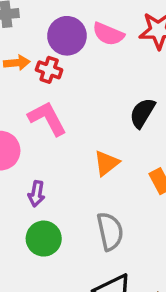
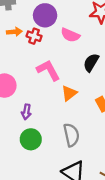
pink semicircle: (108, 34) -> (70, 35), moved
pink L-shape: (47, 118) -> (48, 70), moved

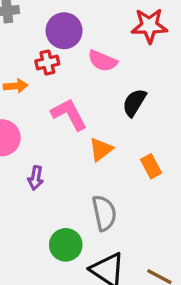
orange arrow: (14, 32) -> (16, 86), moved
red cross: (34, 36) -> (47, 63), turned -32
green circle: (31, 139) -> (66, 245), moved

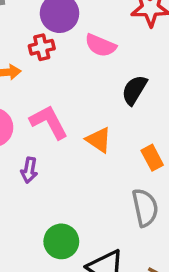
pink L-shape: (69, 114) -> (49, 122), moved
orange triangle: (101, 149) -> (99, 140), turned -48
gray semicircle: (104, 213) -> (145, 208), moved

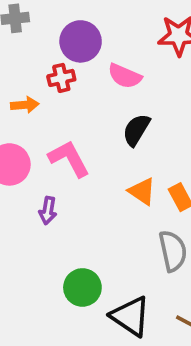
black semicircle: (134, 90) -> (136, 130), moved
orange triangle: (99, 140) -> (142, 191), moved

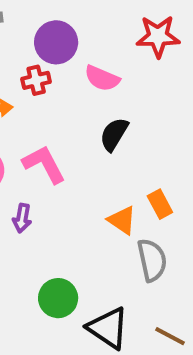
orange triangle: (142, 191) -> (122, 220), moved

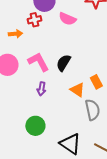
black semicircle: (114, 134) -> (63, 63), moved
purple arrow: (22, 218) -> (41, 89), moved
green circle: (58, 298) -> (35, 126), moved

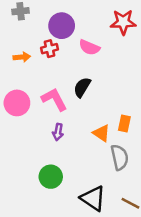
orange arrow: (15, 34) -> (22, 57), moved
black semicircle: (63, 63) -> (82, 87), moved
orange rectangle: (96, 82) -> (124, 124), turned 40

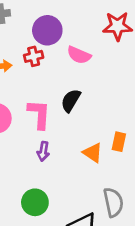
pink L-shape: (54, 99) -> (39, 114), turned 32
gray semicircle: (120, 157) -> (113, 202), moved

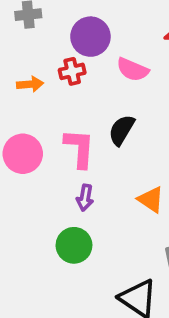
green circle: (35, 202) -> (74, 245), moved

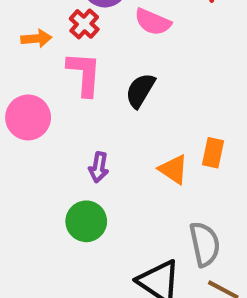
red cross: (72, 71) -> (84, 24), turned -35
pink L-shape: (79, 148) -> (84, 74), moved

